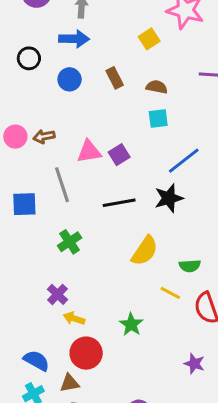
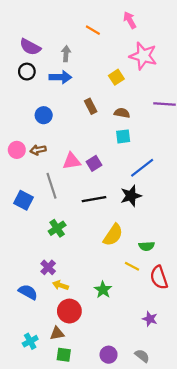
black circle: (29, 58) -> (27, 72), moved
blue circle: (70, 79) -> (44, 115), moved
blue square: (24, 204) -> (23, 200), turned 30
blue semicircle: (36, 361) -> (28, 292), moved

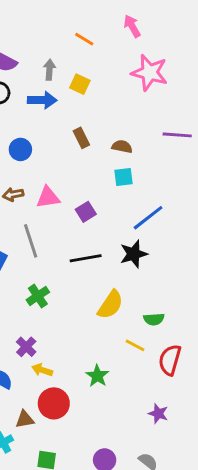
yellow square: (116, 77) -> (80, 84), moved, turned -32
pink triangle: (72, 161) -> (48, 197), moved
red semicircle: (159, 277) -> (170, 360), turned 35
brown triangle: (57, 333) -> (25, 419), moved

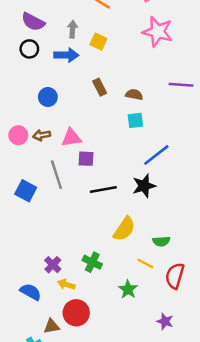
purple square: (86, 212) -> (86, 159), moved, turned 35
green cross: (38, 296) -> (92, 262), moved, turned -30
green star: (97, 376) -> (128, 289), moved

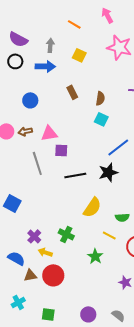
yellow square: (98, 42) -> (79, 55), moved
brown semicircle: (134, 95) -> (100, 98), turned 88
cyan square: (135, 120) -> (101, 119), turned 32
blue square: (26, 191) -> (12, 203), moved
brown triangle: (52, 326) -> (30, 275), moved

